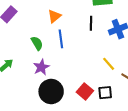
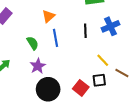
black line: (91, 23) -> (85, 31), moved
black square: (105, 93) -> (99, 80), moved

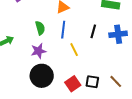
yellow line: (103, 60) -> (74, 50), moved

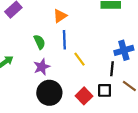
black line: (93, 31) -> (112, 69), moved
blue cross: (118, 34) -> (124, 50), moved

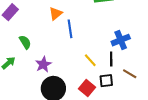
blue line: (64, 40) -> (70, 29), moved
green semicircle: (39, 42) -> (25, 42), moved
yellow line: (80, 59) -> (90, 60), moved

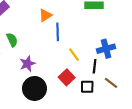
yellow line: (90, 60) -> (74, 55), moved
red square: (87, 88) -> (67, 77), moved

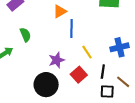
purple star: (27, 64) -> (57, 60), moved
black line: (95, 66) -> (103, 72), moved
black square: (87, 87) -> (107, 92), moved

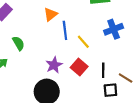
blue cross: (120, 47) -> (114, 29), moved
yellow line: (87, 52) -> (83, 42), moved
red square: (79, 75) -> (79, 67), moved

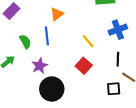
blue line: (65, 30) -> (47, 36), moved
purple star: (54, 65) -> (40, 66), moved
black line: (103, 70) -> (118, 59), moved

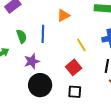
orange triangle: (57, 14) -> (63, 15), moved
black square: (114, 89) -> (75, 92), moved

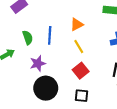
orange triangle: (63, 15) -> (77, 24), moved
yellow line: (81, 45) -> (79, 47), moved

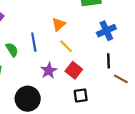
purple star: (38, 63) -> (49, 71), moved
black circle: (46, 88) -> (28, 99), moved

